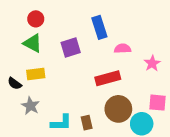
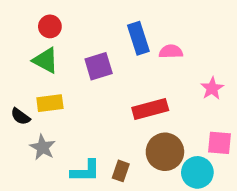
pink semicircle: (123, 49) -> (171, 52), moved
brown rectangle: (87, 123) -> (121, 171), turned 32

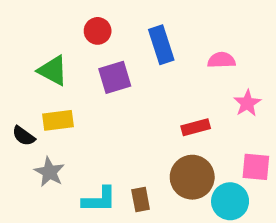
red circle: (50, 26) -> (98, 31), moved
pink semicircle: (171, 52) -> (221, 60), moved
red rectangle: (150, 109) -> (196, 127), moved, size x0.7
brown rectangle: (121, 171) -> (141, 200), turned -30

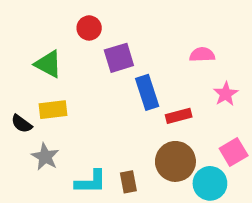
blue rectangle: (161, 45) -> (147, 92), moved
purple square: (115, 77) -> (119, 58), moved
pink square: (256, 167) -> (234, 152), turned -36

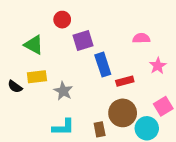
gray star: (45, 157) -> (63, 91), moved
brown rectangle: (128, 182) -> (100, 129), moved

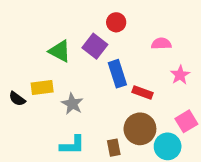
red circle: (62, 20) -> (116, 22), moved
purple square: (83, 40) -> (95, 46), turned -35
green triangle: (34, 45) -> (60, 51), moved
red rectangle: (125, 81) -> (142, 92), turned 35

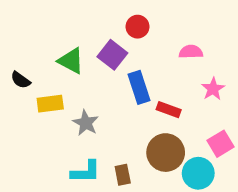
black semicircle: (17, 99) -> (21, 80), moved
brown rectangle: (114, 148) -> (123, 175), moved

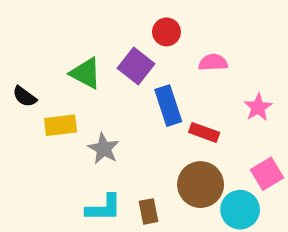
pink semicircle: (191, 52) -> (213, 62), moved

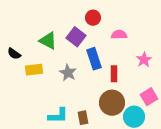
red rectangle: (204, 132) -> (114, 74), turned 70
gray star: (104, 149) -> (68, 73), moved

